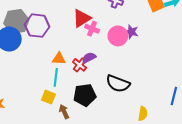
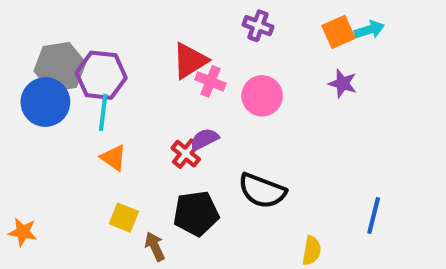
purple star: (131, 32) -> (343, 83), moved
orange triangle: (59, 59) -> (114, 158), moved, turned 32
cyan line: (56, 77) -> (103, 112), moved

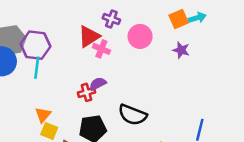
purple cross: (258, 26) -> (111, 19), moved
pink circle: (262, 96) -> (140, 36), moved
red cross: (186, 154) -> (87, 92), turned 35
orange triangle: (114, 158) -> (43, 115), moved, turned 35

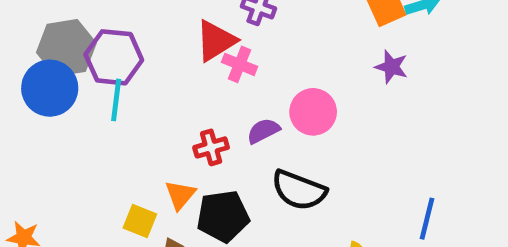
pink circle: (140, 36) -> (313, 112), moved
purple semicircle: (98, 84) -> (263, 131), moved
orange triangle: (43, 115) -> (180, 195), moved

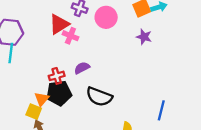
pink circle: (313, 112) -> (106, 17), moved
black pentagon: (223, 216) -> (59, 93), moved
yellow square: (140, 221) -> (34, 112), moved

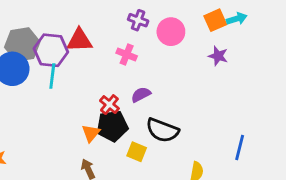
red triangle: (59, 24) -> (79, 40), moved, turned 30
red cross: (57, 76) -> (109, 105), turned -35
yellow square: (34, 112) -> (137, 152), moved

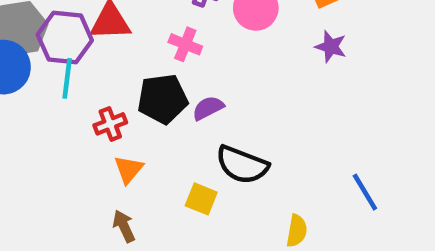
red cross: (109, 105) -> (110, 124), moved, turned 30
black pentagon: (112, 126) -> (163, 99), moved
blue line: (240, 147) -> (365, 192), turned -45

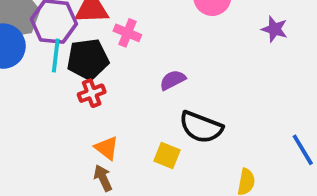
pink cross: (185, 44) -> (127, 33), moved
black pentagon: (163, 99) -> (88, 59), moved
orange triangle: (128, 169) -> (107, 148), moved, turned -32

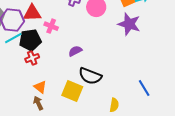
purple star: (274, 29) -> (129, 24), size x1.6
cyan line: (56, 56) -> (13, 38), turned 54
yellow square: (167, 155) -> (72, 91), size x1.5

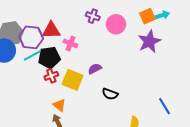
purple star: (129, 24) -> (149, 41), turned 30
black semicircle: (90, 76) -> (110, 94), size x0.7
yellow square: (72, 91) -> (73, 80), moved

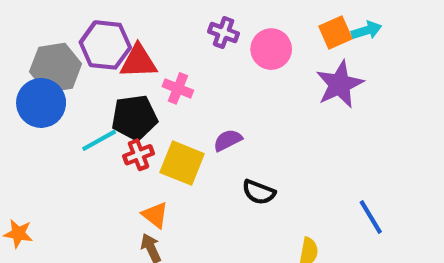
purple hexagon: (31, 37) -> (105, 45), moved
cyan line: (32, 56) -> (99, 140), moved

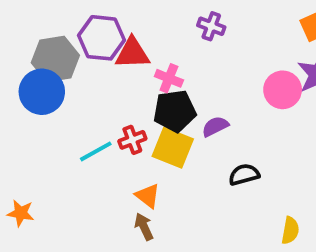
pink circle: (271, 49) -> (283, 90), moved
black pentagon: (134, 117) -> (175, 111), moved
cyan line: (99, 140) -> (96, 151), moved
black semicircle: (259, 192) -> (244, 175), turned 144

